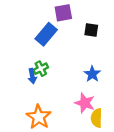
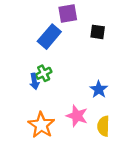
blue star: (92, 74) -> (99, 89), moved
pink star: (85, 103) -> (77, 116), moved

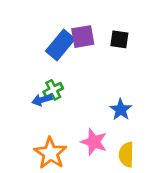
purple square: (68, 14) -> (83, 37), moved
blue arrow: (34, 81) -> (42, 100), turned 84

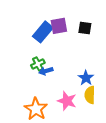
blue arrow: (42, 100) -> (46, 71), moved
yellow semicircle: (126, 155) -> (90, 95), moved

